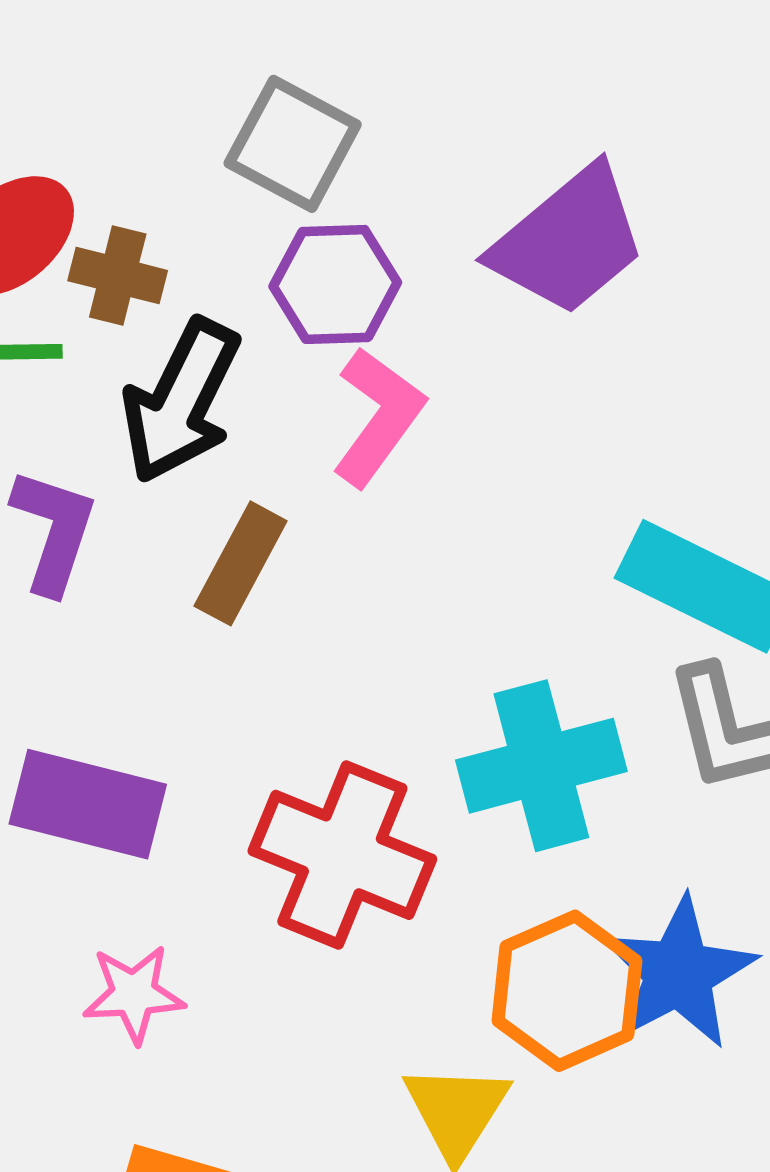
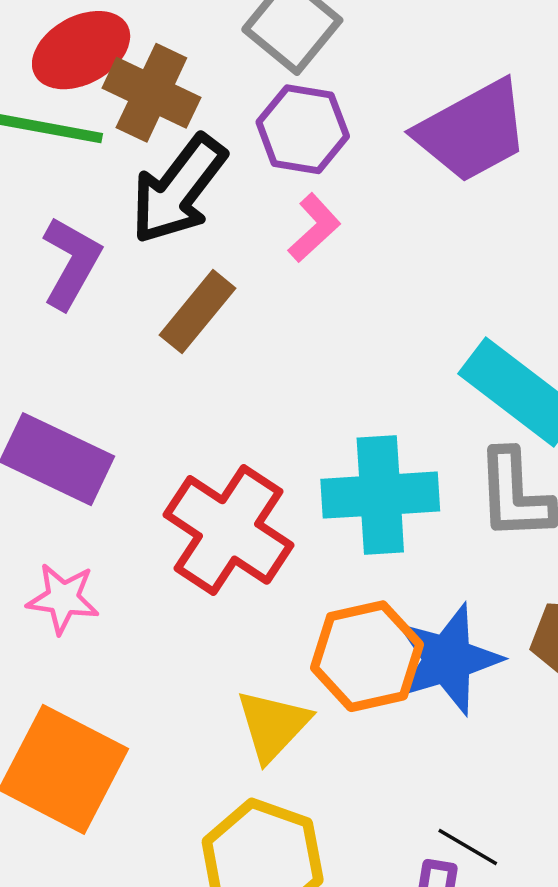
brown cross: (118, 276) -> (151, 93), size x1.4
pink L-shape: (378, 417) -> (314, 228), size x0.7

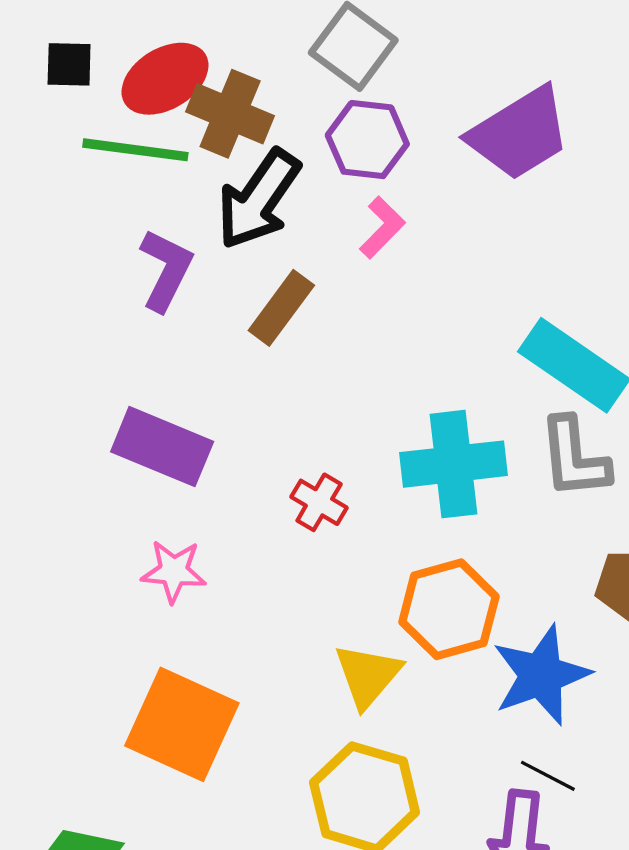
red cross: (228, 530) -> (319, 502), size x0.5
blue star: (448, 659) -> (541, 675), moved

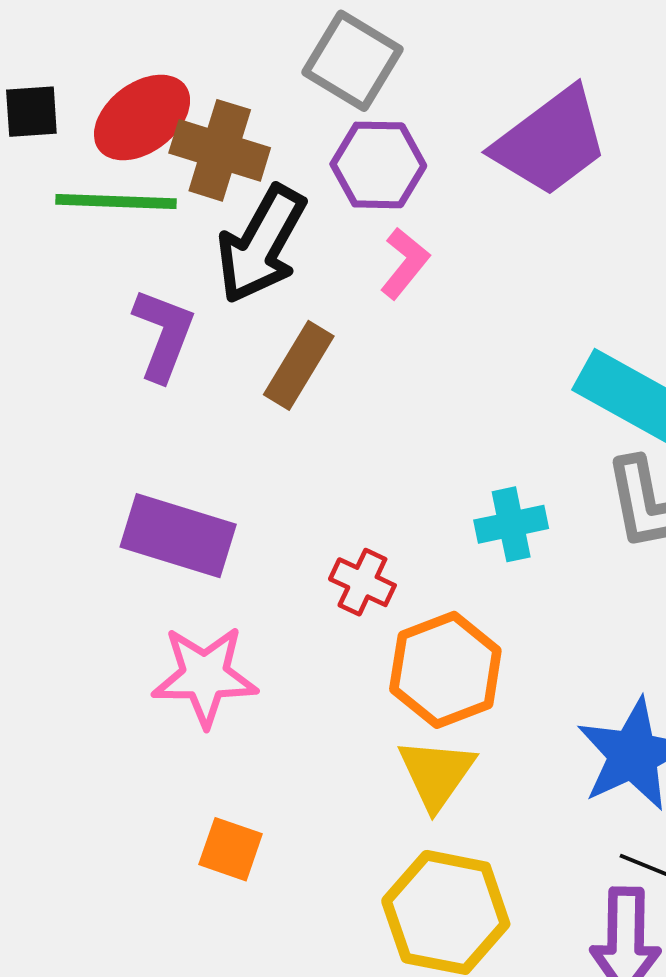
cyan cross: (454, 464) -> (511, 524), size x0.6
pink star: (174, 571) -> (205, 676), size x1.4
orange hexagon: (449, 609) -> (445, 670), moved
orange square: (182, 724) -> (231, 849), size x0.5

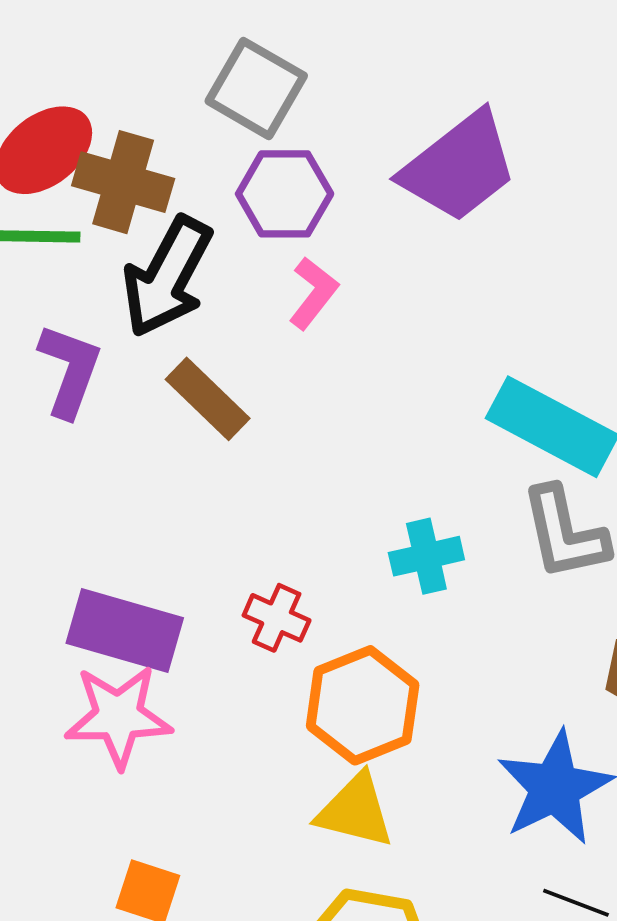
brown rectangle: (299, 365) -> (208, 399), turned -76
purple rectangle: (178, 536) -> (125, 631), moved
yellow triangle: (436, 774) -> (355, 811), turned -50

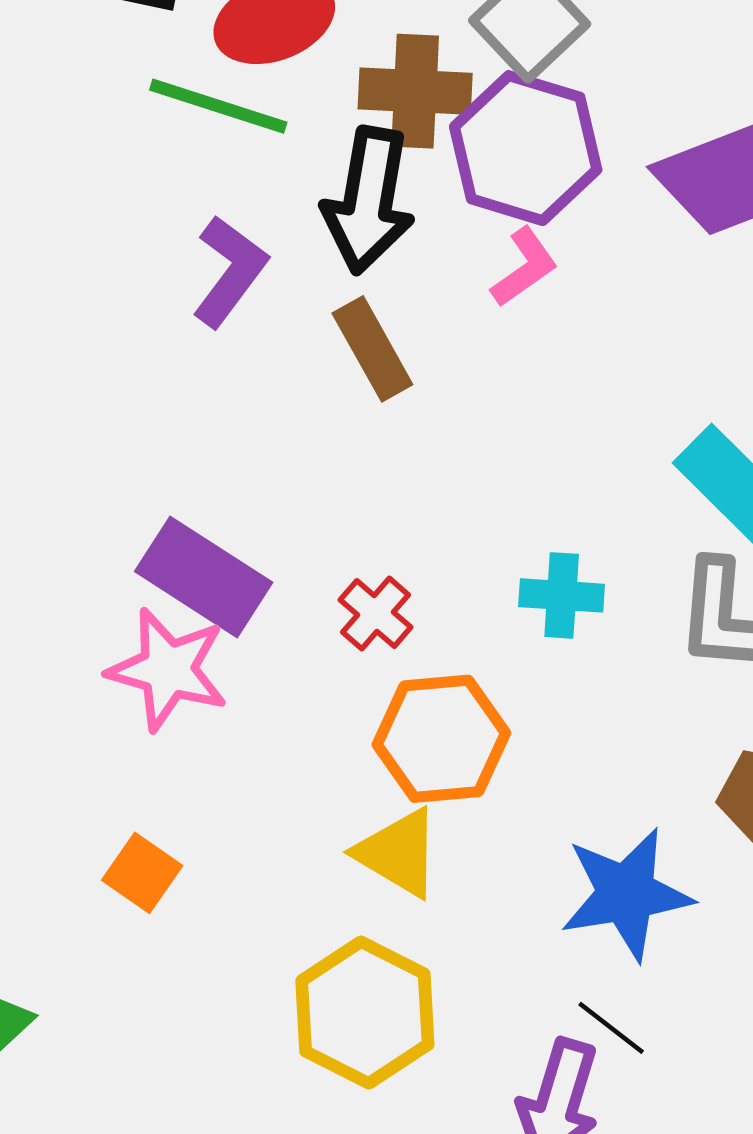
brown cross: (123, 182) -> (415, 91), moved, turned -30
purple hexagon: (285, 194) -> (526, 148), size x1.4
black arrow: (167, 277) -> (368, 200), turned -35

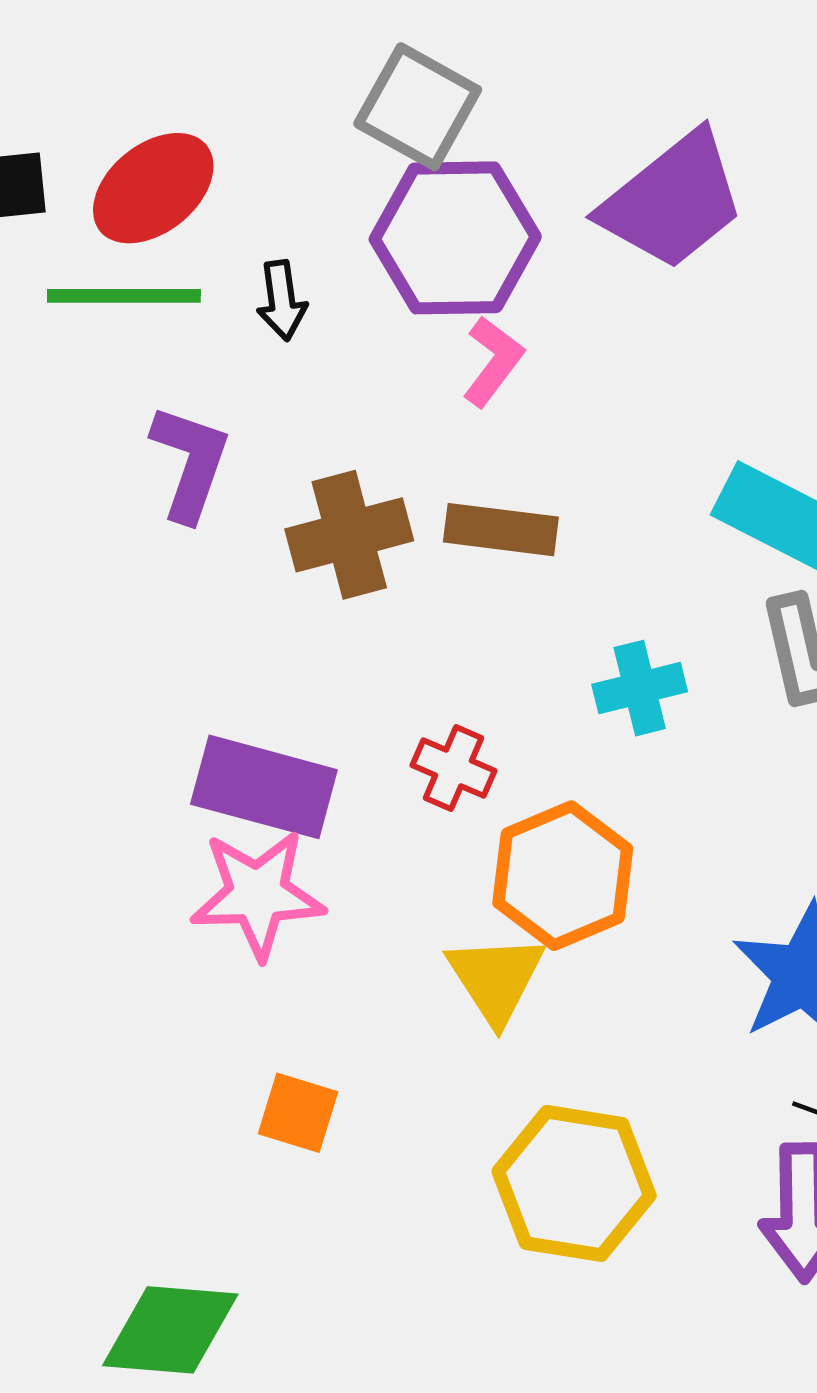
brown cross: (415, 91) -> (349, 535), moved
black arrow: (368, 200) -> (282, 301), moved, size x0.5
brown rectangle: (372, 349) -> (501, 530), moved, turned -36
yellow triangle: (398, 853) -> (496, 979), moved, turned 44

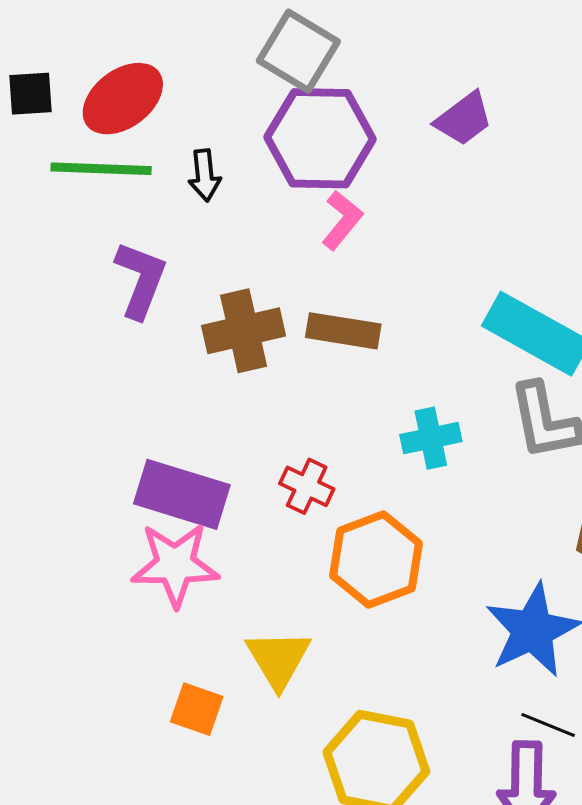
purple trapezoid: (673, 201) -> (464, 119), size x0.6
yellow triangle: (496, 979) -> (278, 659), moved

